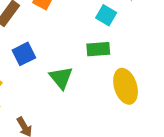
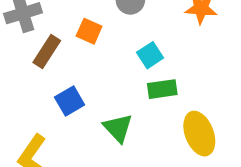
cyan square: (106, 15) -> (150, 55), moved, turned 30

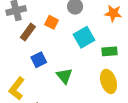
cyan square: (150, 55) -> (84, 37), size x1.5
green rectangle: (162, 89) -> (110, 51), moved

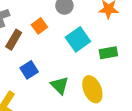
orange square: (52, 22) -> (39, 26), turned 32
yellow ellipse: (109, 81) -> (92, 89), moved

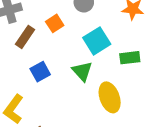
green triangle: (60, 85) -> (82, 71), moved

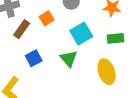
green rectangle: (130, 58) -> (115, 38), moved
yellow ellipse: (110, 97) -> (107, 72), moved

